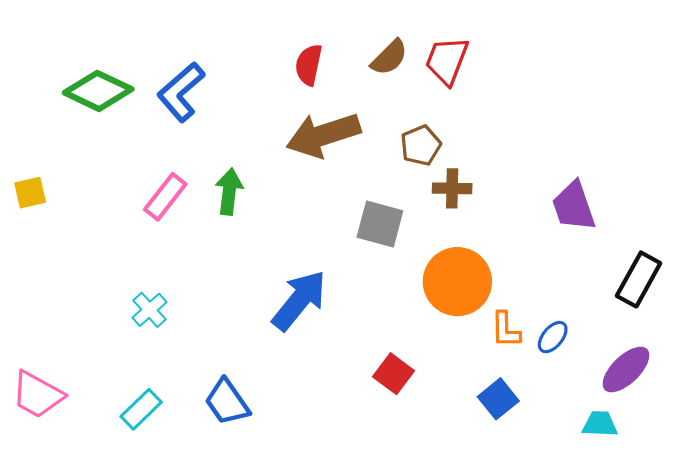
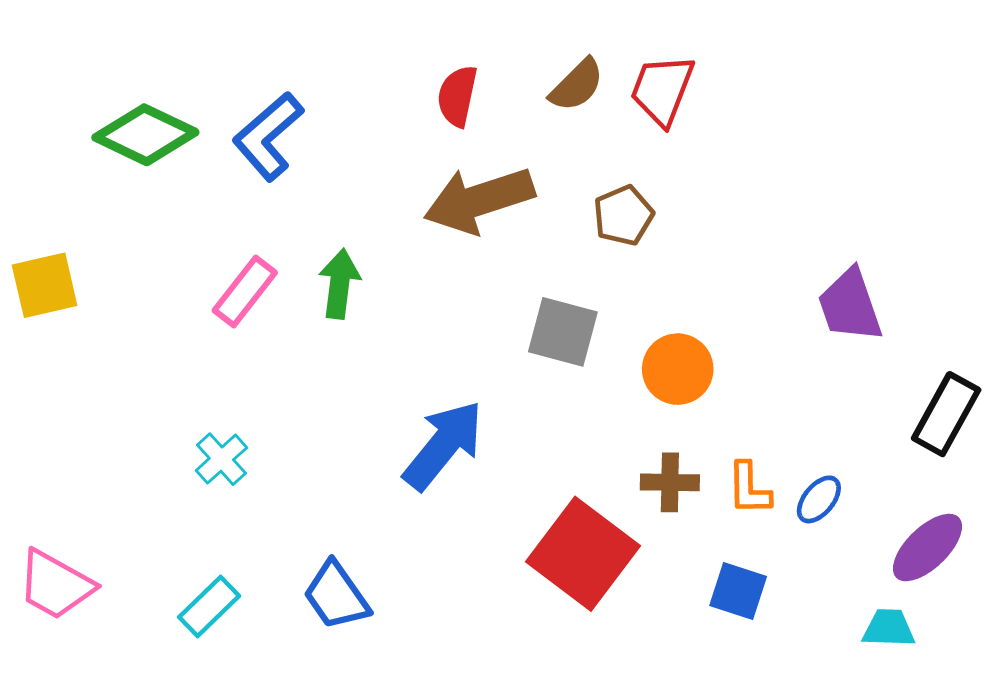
brown cross: (452, 188) -> (670, 482), moved
yellow square: (30, 193) -> (45, 285), size x1.4
orange circle: (457, 282) -> (678, 369), moved, size x0.7
red square: (394, 374) -> (583, 554), size x1.8
blue square: (498, 399) -> (738, 591), turned -33

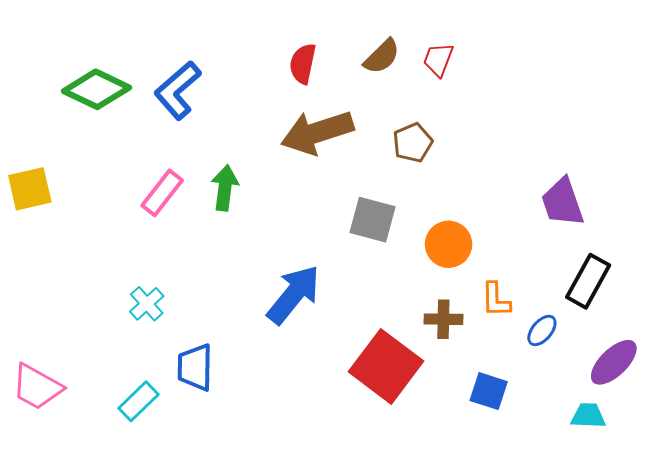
red trapezoid: (662, 90) -> (438, 60), size x0.7
black rectangle: (946, 414) -> (588, 281), moved
orange L-shape: (749, 489) -> (496, 300), moved
blue trapezoid: (336, 596) -> (195, 367), moved, turned 36

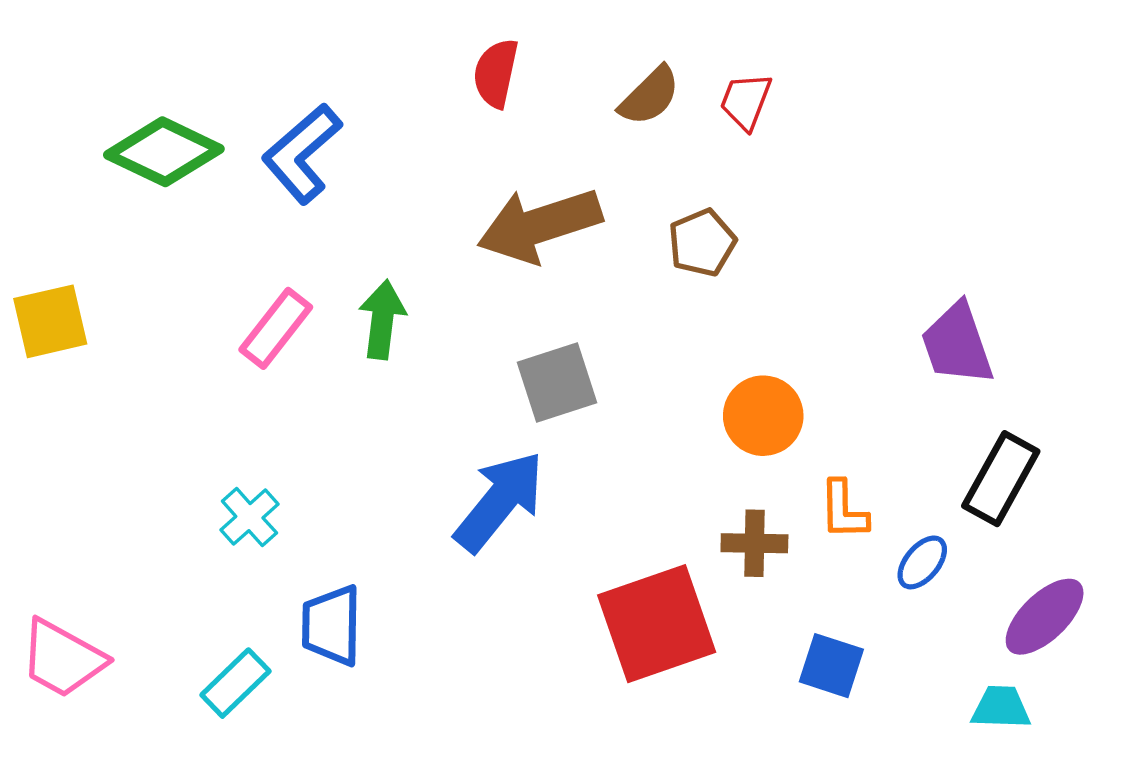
red semicircle: (303, 64) -> (496, 73), moved
gray square: (373, 220) -> (557, 382), moved, turned -33
red square: (386, 366) -> (657, 624), turned 34

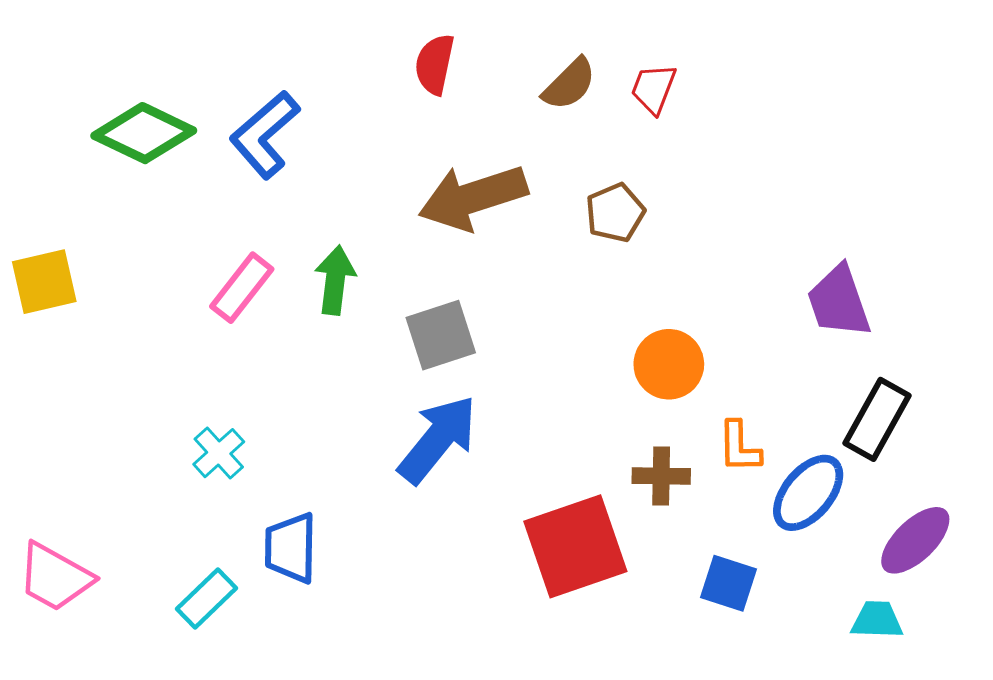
gray square: (557, 382) -> (441, 335), moved
blue ellipse: (922, 562) -> (808, 493), size x1.6

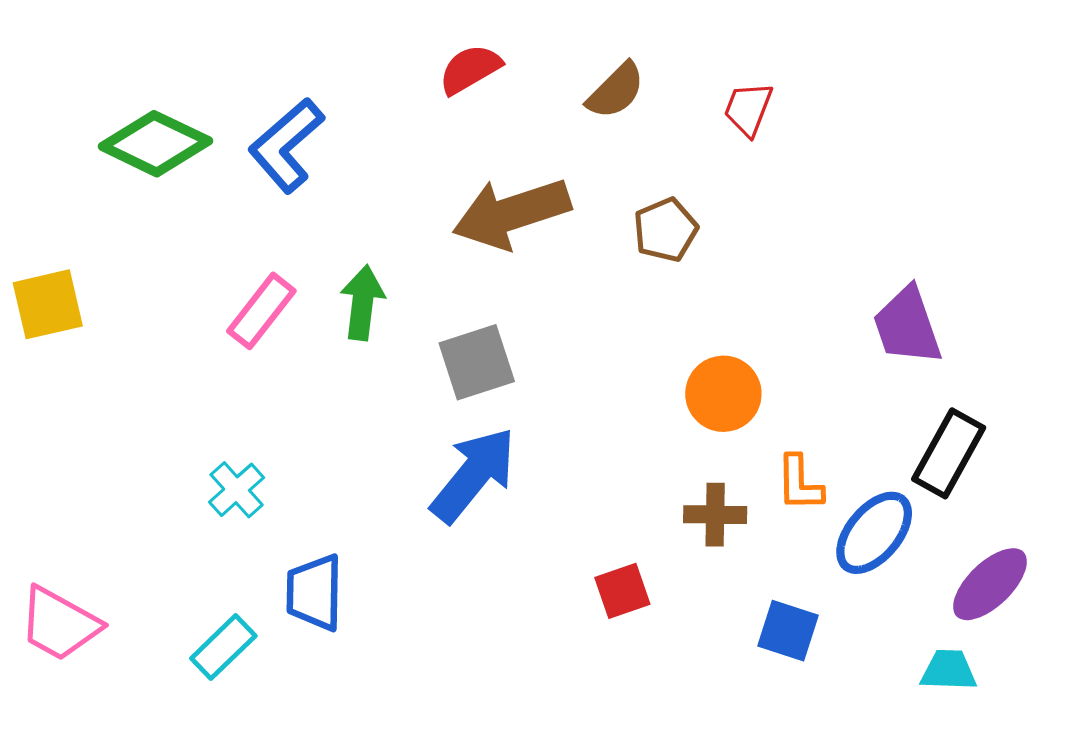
red semicircle: (435, 64) -> (470, 69), turned 48
red trapezoid: (654, 89) -> (748, 109), moved
red square: (575, 546) -> (622, 591), size x0.5

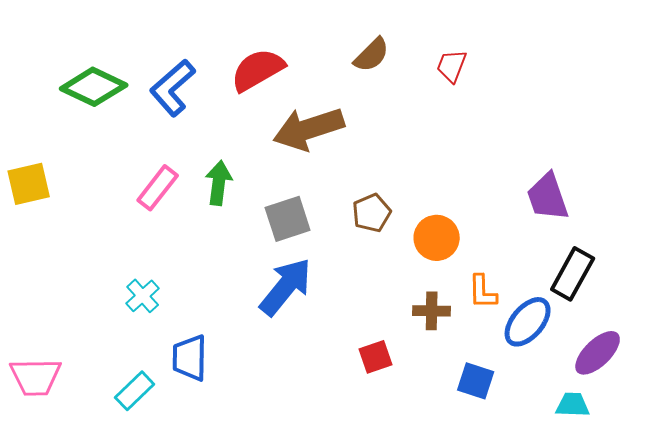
red semicircle: (470, 69) -> (258, 70), moved, size x1.4
brown pentagon: (665, 230) -> (372, 213), moved
pink trapezoid: (59, 624) -> (36, 377), turned -30

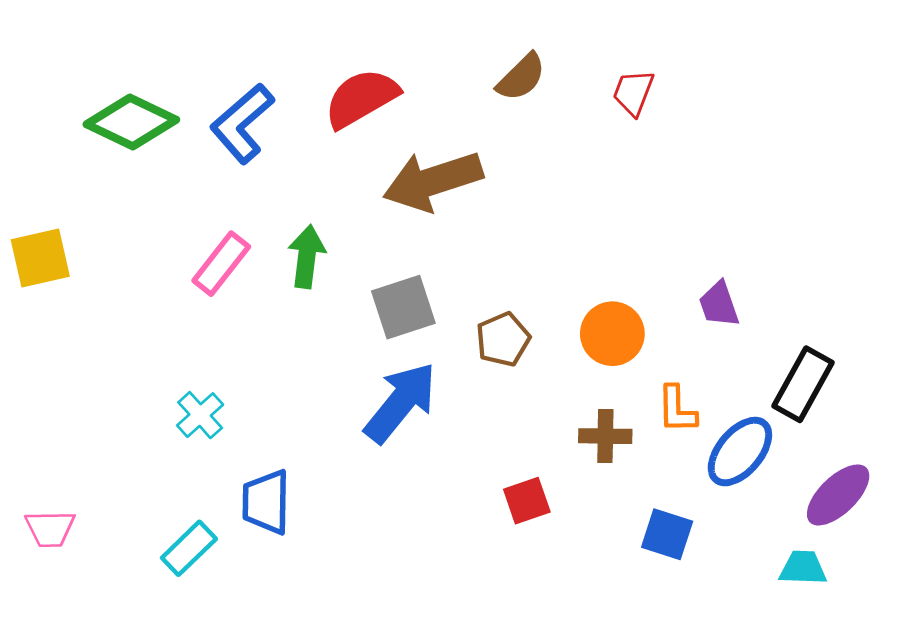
purple trapezoid: (548, 197) -> (719, 304), moved, size x0.7
brown pentagon: (372, 213) -> (503, 339), moved
pink trapezoid: (36, 377) -> (50, 529), size x0.7

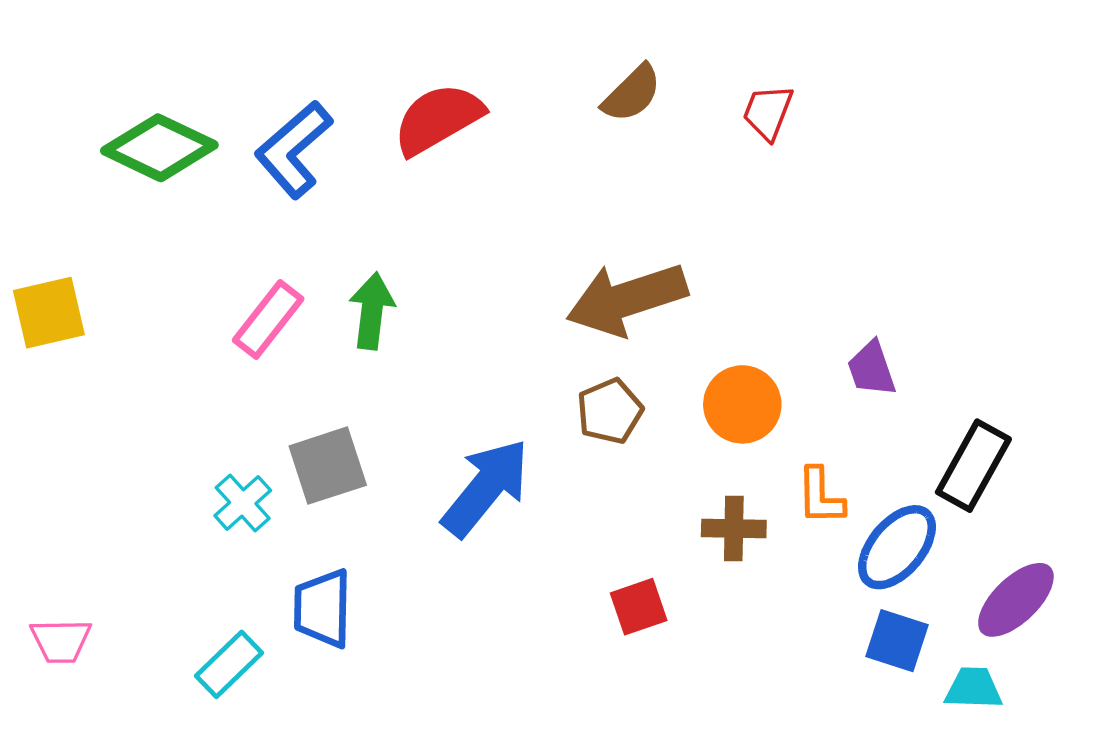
brown arrow: (433, 181) -> (627, 299), moved
gray square: (403, 307) -> (328, 466), moved
blue square: (667, 534) -> (897, 641), moved

